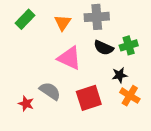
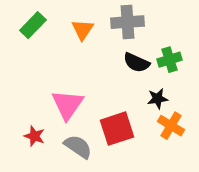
pink triangle: (69, 58) -> (67, 105), moved, turned 40
gray semicircle: (50, 91) -> (78, 147), moved

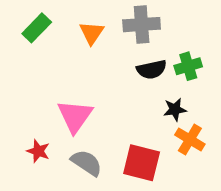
black semicircle: (136, 63) -> (152, 70), turned -36
red square: (117, 129) -> (142, 163), moved, turned 32

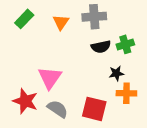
orange cross: (190, 139) -> (126, 93), turned -30
red star: (38, 151) -> (25, 101), size x1.6

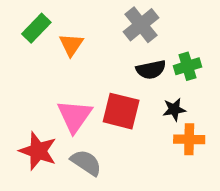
gray cross: (94, 17) -> (141, 25), turned -35
orange triangle: (61, 22) -> (71, 45), moved
red square: (94, 109) -> (121, 111), moved

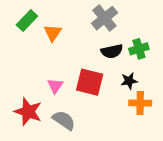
pink triangle: (75, 116) -> (55, 86), size x0.6

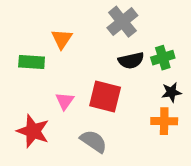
green rectangle: (27, 21) -> (32, 62), moved, turned 50
black star: (129, 81) -> (171, 92), moved
gray semicircle: (64, 120) -> (94, 141), moved

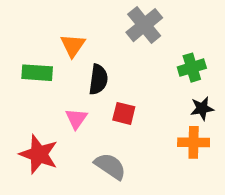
black semicircle: (131, 61) -> (98, 79), moved, turned -70
red square: (105, 97) -> (124, 113), size x0.6

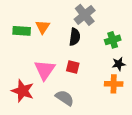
green rectangle: (37, 73) -> (22, 31), moved
black semicircle: (98, 79) -> (75, 37), moved
pink triangle: (76, 119) -> (45, 70), size x1.6

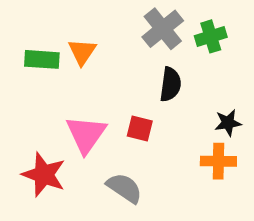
black semicircle: (75, 37) -> (170, 84), moved
green cross: (113, 40) -> (211, 36), moved

